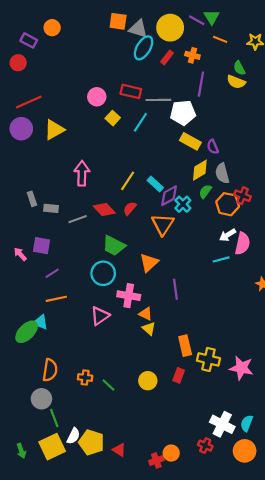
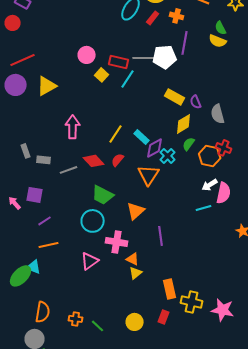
red rectangle: (131, 91) -> (119, 62), moved
white pentagon: (183, 113) -> (165, 57), moved
gray semicircle: (222, 173) -> (218, 114), moved
yellow triangle: (149, 329) -> (136, 273), turned 40

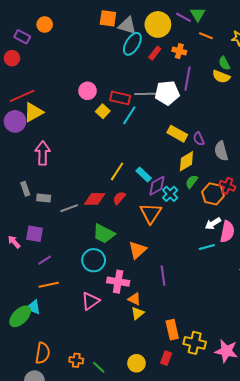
yellow triangle: (47, 86) -> (33, 112), moved
pink arrow: (73, 127) -> (43, 153), moved
red diamond: (94, 161) -> (95, 199), turned -45

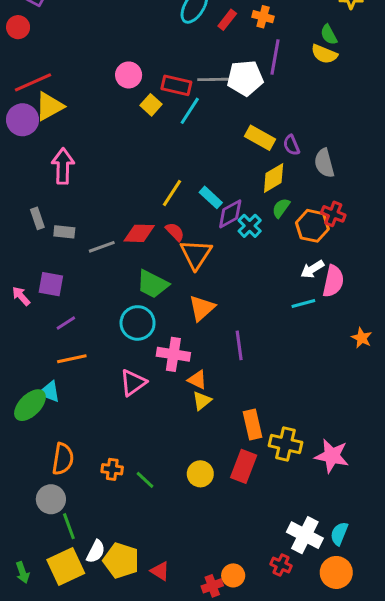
red semicircle: (119, 198) -> (175, 232), turned 96
orange triangle: (151, 213) -> (196, 254), moved
red rectangle: (166, 358) -> (244, 466), size x1.5

